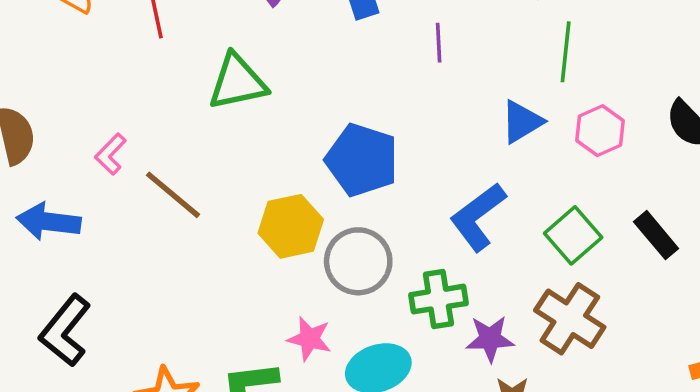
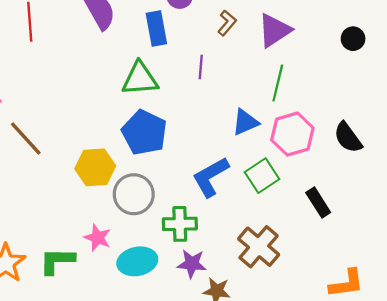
green triangle: (237, 82) -> (140, 79), moved
pink hexagon: (600, 131) -> (292, 134), size x1.4
green square: (573, 235) -> (262, 176), moved
purple star: (490, 339) -> (192, 264), moved

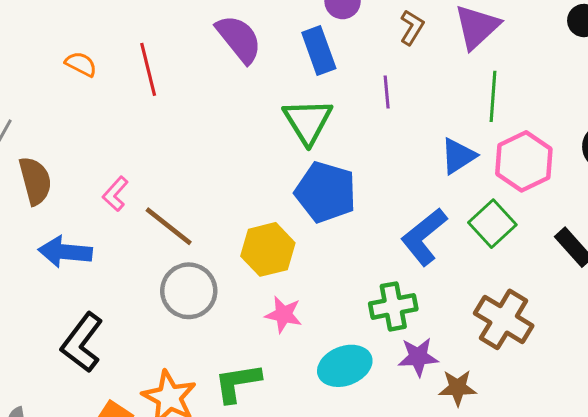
green triangle: (140, 79) -> (308, 121), turned -48
gray circle: (134, 194) -> (189, 291), moved
pink star: (98, 238) -> (284, 315), moved

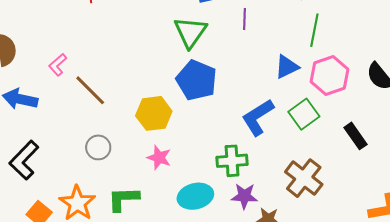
gray circle: (189, 291) -> (98, 147), moved, size x0.7

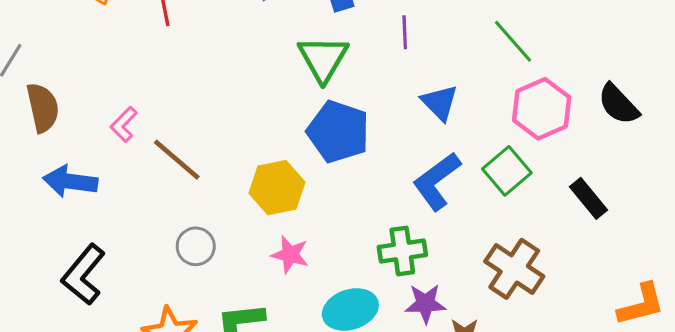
green line: (314, 30) -> (513, 41), turned -48
blue triangle: (287, 67) -> (440, 102), moved, turned -44

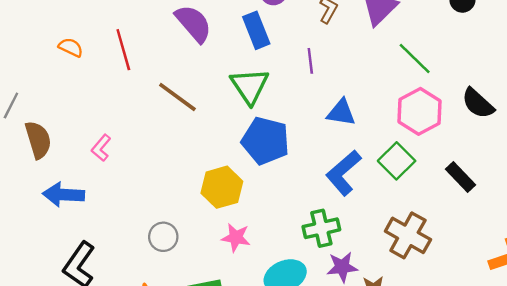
green line: (513, 41) -> (415, 59), moved
blue triangle: (440, 102) -> (341, 113), turned -32
brown line: (177, 160) -> (177, 97), moved

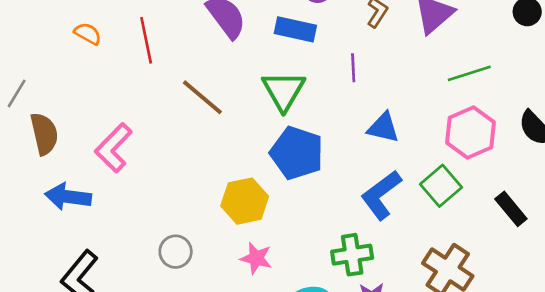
blue rectangle: (256, 30) -> (295, 29), turned -60
green line: (415, 59) -> (469, 73), turned -66
pink L-shape: (101, 148) -> (114, 148), size x1.6

